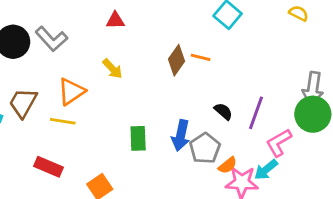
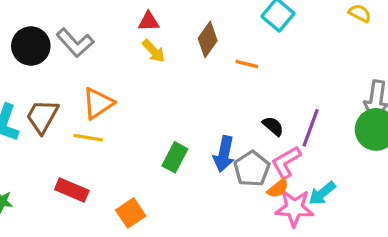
brown diamond: (176, 60) -> (208, 39), moved
yellow arrow: (113, 69) -> (154, 51), moved
green rectangle: (138, 138) -> (175, 157), turned 30
pink L-shape: (279, 143) -> (286, 162), moved

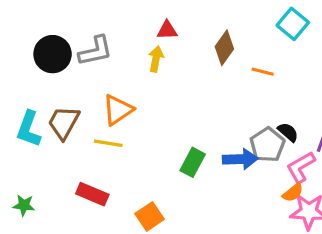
gray L-shape: (75, 43) -> (95, 51), turned -60
yellow arrow: (154, 51) -> (156, 59), moved, turned -125
blue arrow: (224, 154) -> (240, 159), turned -104
gray pentagon: (252, 169) -> (267, 145), moved

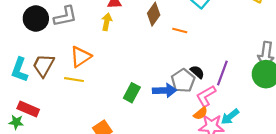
red rectangle: (92, 194) -> (28, 109), moved

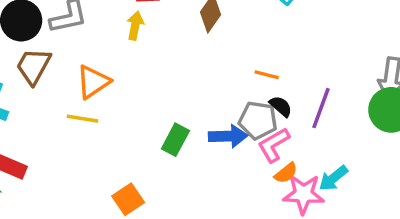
orange line: (180, 30) -> (267, 75), moved
brown trapezoid: (43, 65) -> (33, 66), moved
gray pentagon: (183, 81) -> (258, 120), turned -30
pink L-shape: (206, 96) -> (274, 145), moved

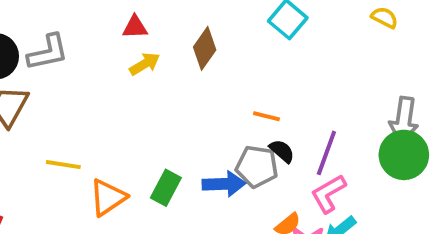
yellow arrow: (135, 26) -> (145, 64), moved, turned 48
orange triangle: (93, 82) -> (108, 197), moved
pink L-shape: (274, 145) -> (328, 194), moved

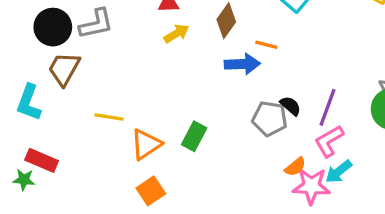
orange line: (266, 116) -> (266, 45), moved
blue arrow: (224, 184) -> (242, 64), moved

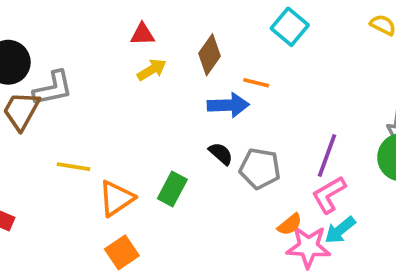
gray L-shape: (96, 24) -> (53, 88), moved
black semicircle: (290, 106) -> (221, 154), moved

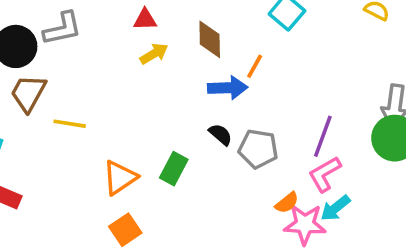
brown diamond: (210, 55) -> (210, 39), turned -36
orange line: (256, 83) -> (255, 66), turned -75
gray L-shape: (53, 88) -> (62, 29), moved
yellow line: (73, 167) -> (70, 124), moved

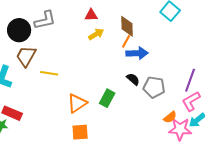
orange line: (255, 66) -> (126, 41), moved
orange square: (125, 230) -> (80, 132), turned 30

